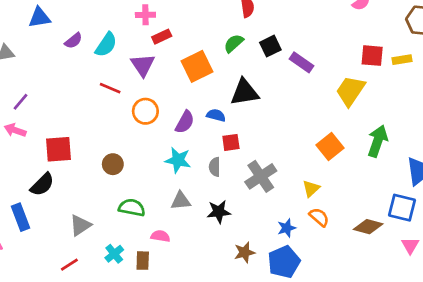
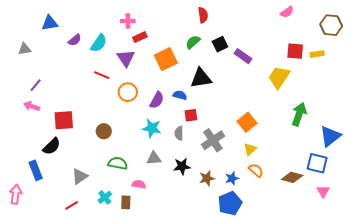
orange square: (330, 147) -> (247, 122), moved
brown star: (245, 252) -> (207, 178), moved

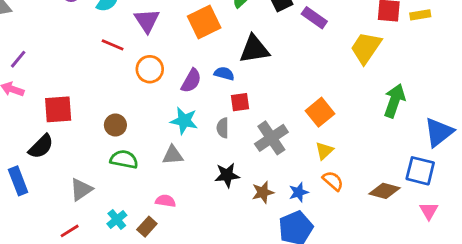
gray triangle: (154, 158) -> (173, 155), moved
green semicircle: (118, 163) -> (124, 159), moved
brown rectangle: (126, 202) -> (147, 227), turned 40

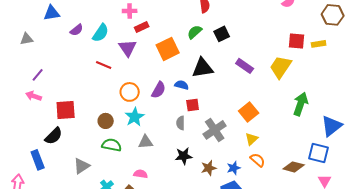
purple rectangle: (314, 18) -> (245, 66), moved
orange circle: (150, 69) -> (130, 92), moved
cyan star: (184, 121) -> (135, 117), moved, turned 30

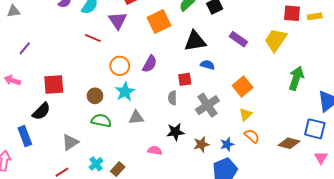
blue semicircle: (182, 85) -> (207, 65), moved
pink arrow: (34, 96) -> (12, 80), moved
pink semicircle: (141, 174) -> (155, 150), moved

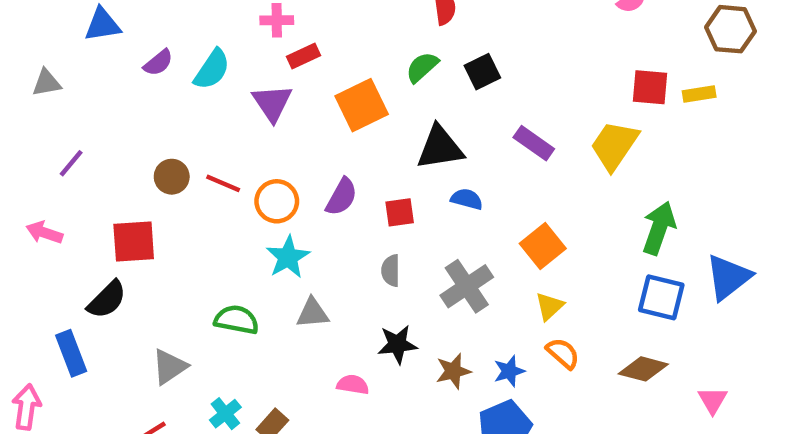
red line: (93, 38) -> (223, 183), moved
red square: (185, 79) -> (400, 212), moved
brown circle: (95, 96) -> (172, 177), moved
blue square: (315, 129) -> (661, 297), moved

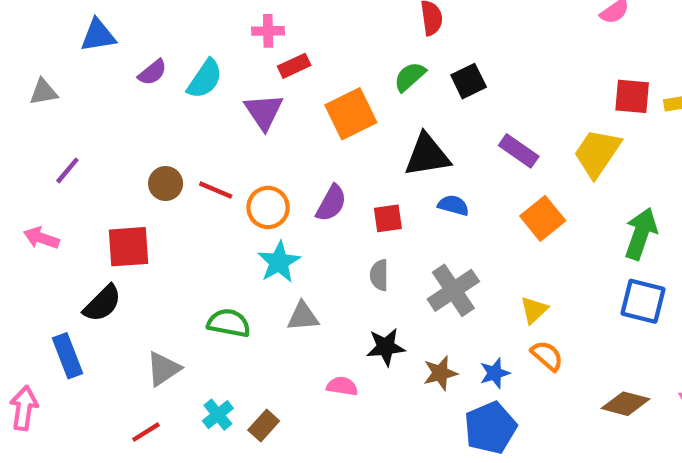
orange square: (543, 246) -> (543, 218), moved
brown diamond: (643, 369) -> (626, 404), moved

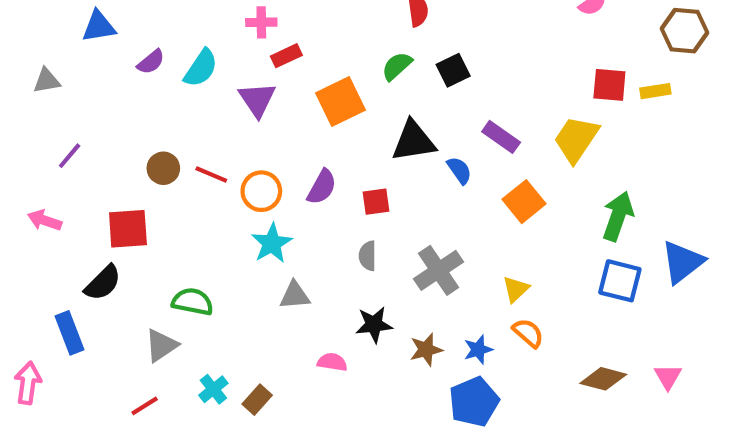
blue semicircle: (453, 205) -> (459, 170), moved, turned 40
green semicircle: (229, 323) -> (193, 302), moved

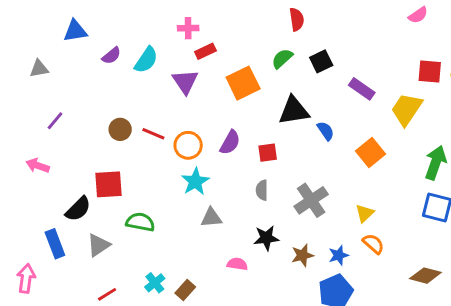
purple rectangle: (501, 137) -> (362, 89), moved
red square: (128, 229) -> (109, 184), moved
gray triangle: (161, 345) -> (98, 245), moved

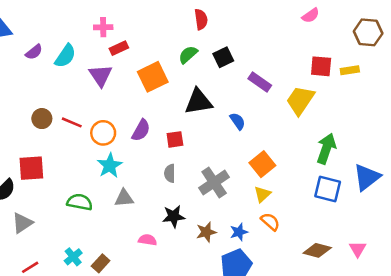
blue semicircle: (326, 131) -> (238, 121), moved
orange square: (370, 153) -> (262, 164), moved
green semicircle: (140, 222) -> (80, 202), moved

